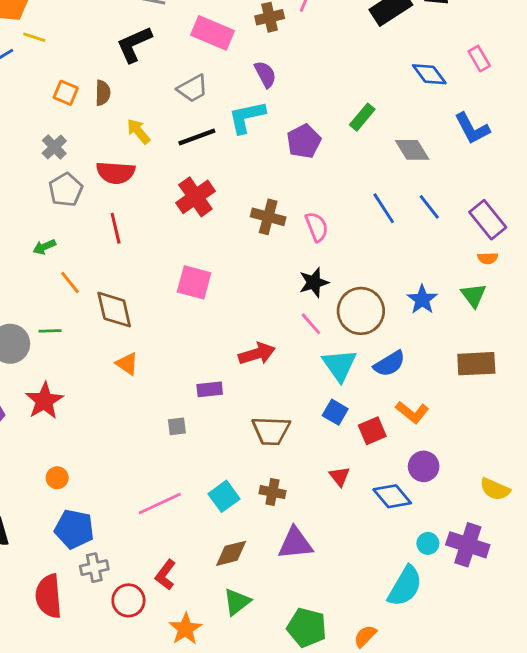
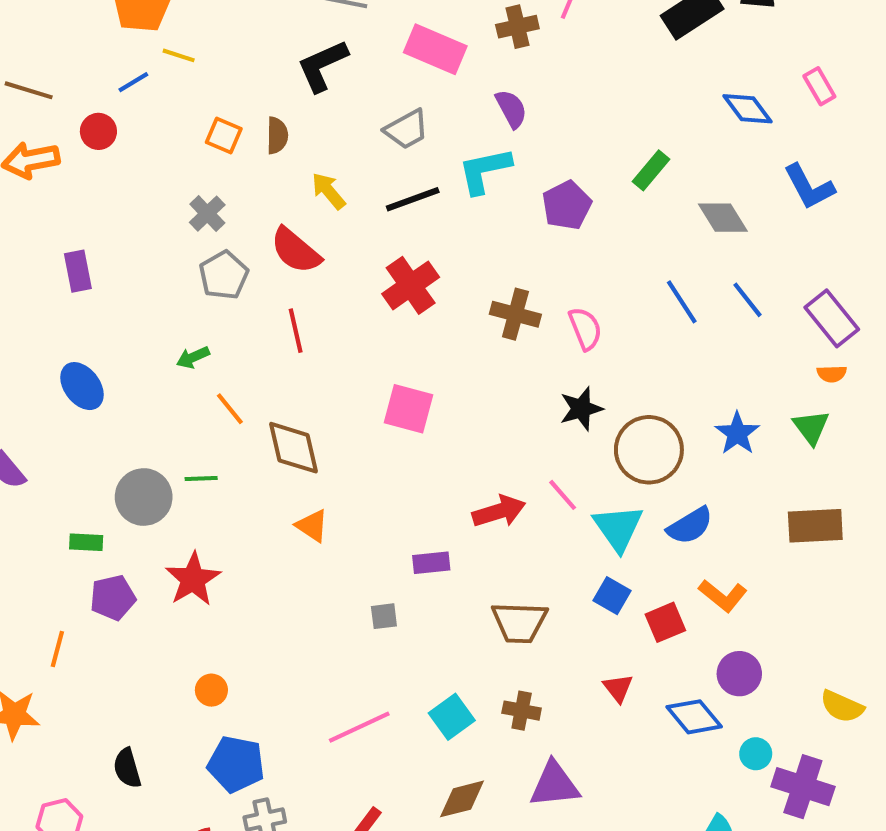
red semicircle: (116, 173) -> (296, 251), turned 36
pink line: (311, 324) -> (563, 495), moved
cyan circle: (428, 543) -> (756, 754), moved

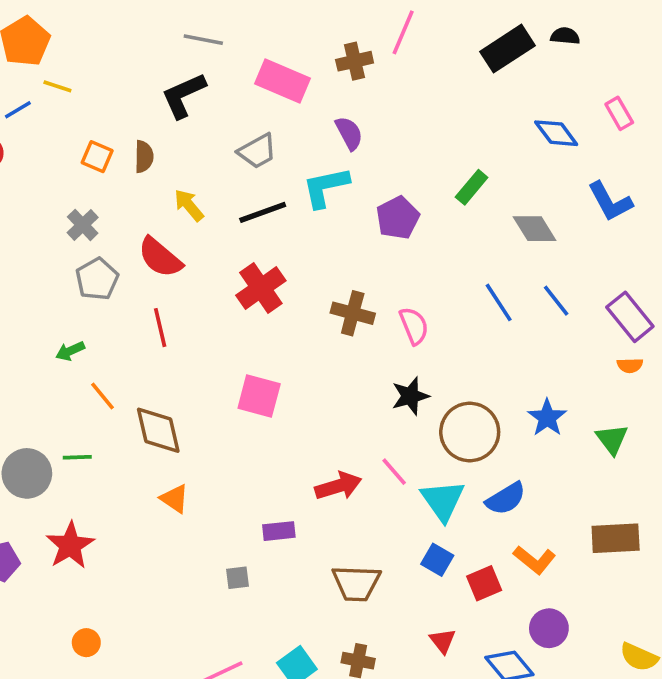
green triangle: (811, 427) -> (612, 439), moved
brown rectangle: (815, 526) -> (616, 538), moved

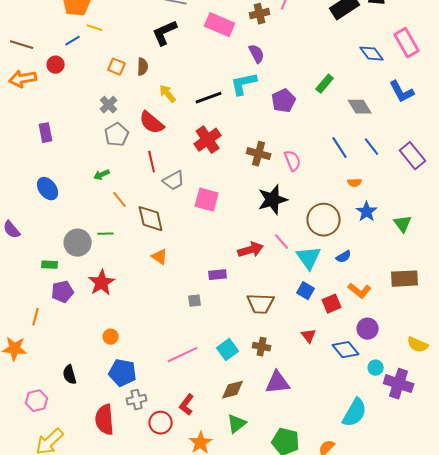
pink rectangle: (619, 113) -> (407, 43), size x1.6
gray trapezoid: (257, 151) -> (174, 181), moved
orange semicircle: (630, 365) -> (355, 183), moved
black star: (410, 396) -> (273, 200), moved, size x1.4
blue semicircle: (506, 499) -> (344, 257), size x0.7

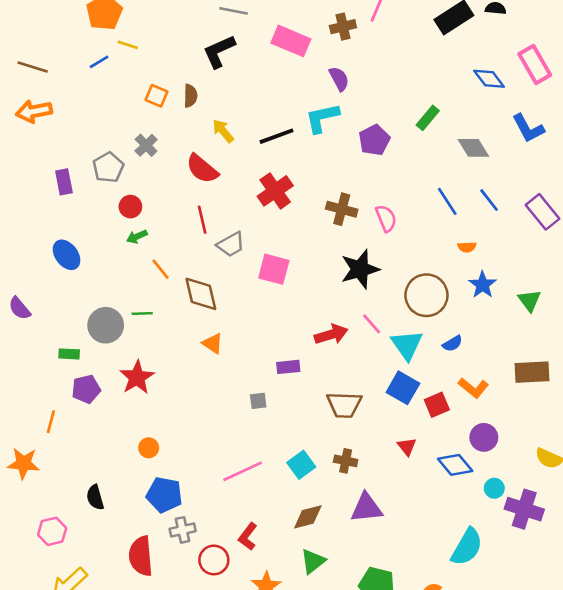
red circle: (56, 65) -> (130, 207), moved
gray pentagon: (117, 135) -> (108, 167), moved
blue square: (306, 291) -> (403, 388), size x1.4

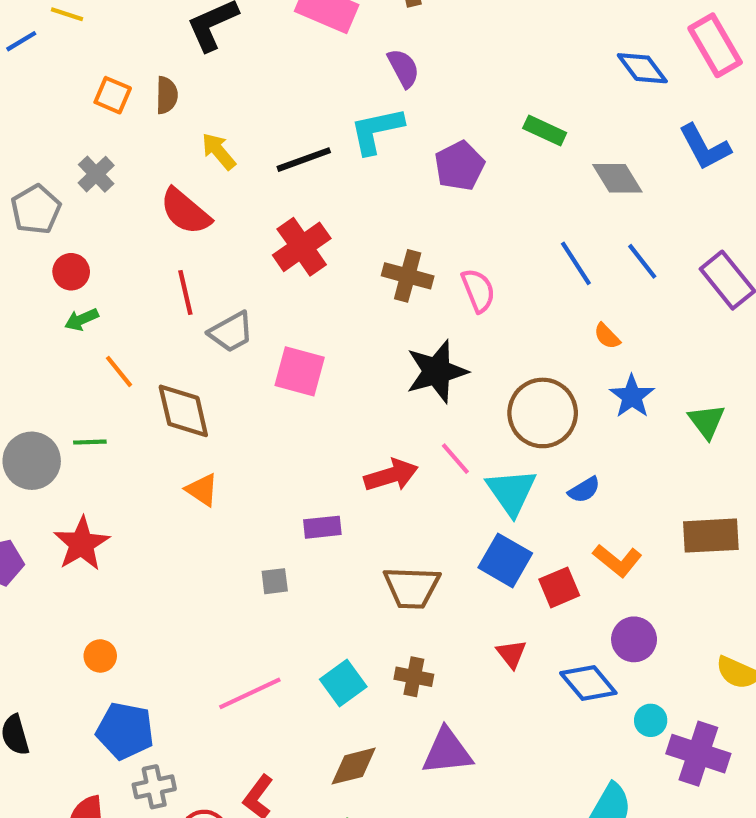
green rectangle: (428, 118) -> (545, 130), turned 75
orange semicircle: (467, 247) -> (607, 336), turned 48

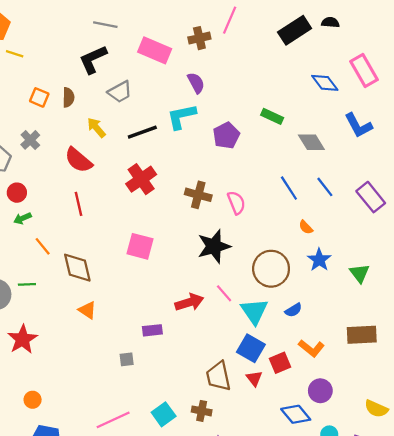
gray trapezoid: (231, 332) -> (120, 92), moved
brown trapezoid: (412, 587) -> (218, 376), moved, turned 76
red triangle: (511, 654) -> (254, 378), moved

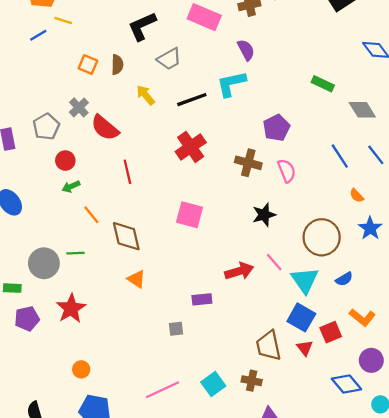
purple pentagon: (226, 135) -> (276, 128), moved
red semicircle: (78, 160) -> (105, 128), moved
black star: (214, 246) -> (264, 215), size x0.7

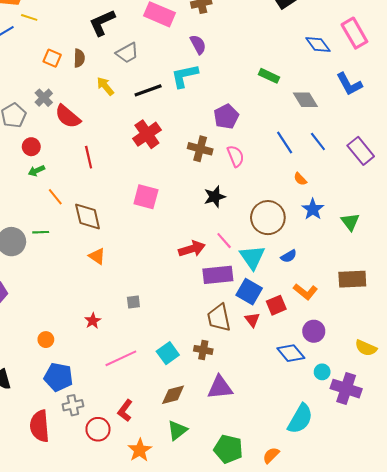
purple rectangle: (202, 299) -> (218, 275), moved, size x1.6
red star: (71, 308) -> (93, 321), moved, size x0.6

